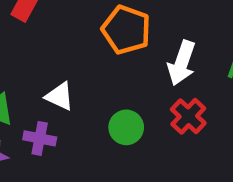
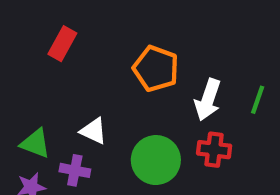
red cross: (188, 116) -> (214, 150), turned -36
green circle: (126, 127) -> (156, 160), size x1.5

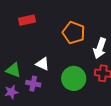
red rectangle: (62, 44) -> (27, 20), turned 49

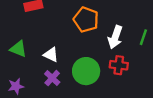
green triangle: (13, 70) -> (18, 49), moved
purple cross: (33, 84) -> (52, 78), moved, turned 32

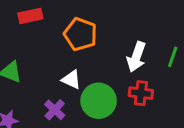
orange pentagon: (86, 20) -> (80, 34), moved
white triangle: (51, 55) -> (71, 80), moved

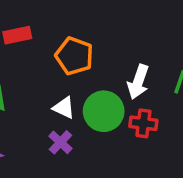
green circle: (99, 101) -> (104, 111), moved
purple cross: (55, 110) -> (60, 142), moved

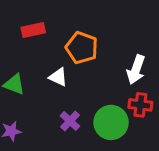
white triangle: (64, 108) -> (58, 77), moved
green circle: (104, 111) -> (111, 122), moved

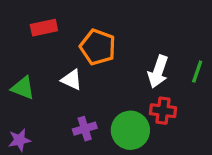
purple cross: (70, 121) -> (85, 129), turned 30

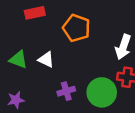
white triangle: (72, 80) -> (46, 60), moved

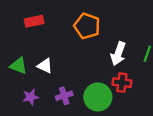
orange pentagon: (76, 28) -> (87, 26), moved
purple star: (16, 100) -> (31, 97), moved

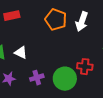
white arrow: (118, 54) -> (82, 22), moved

